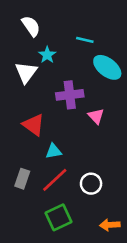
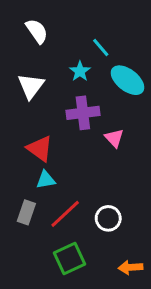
cyan line: (85, 40) -> (101, 47), turned 36
cyan star: (47, 55) -> (80, 71), moved
cyan triangle: (53, 151) -> (46, 180), moved

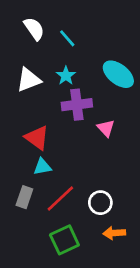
cyan line: (101, 47) -> (67, 38), moved
cyan star: (80, 71) -> (66, 76), moved
white triangle: (31, 86) -> (29, 80), turned 32
orange arrow: (131, 267) -> (114, 233), moved

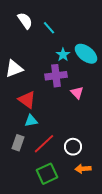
cyan star: (66, 76) -> (63, 55), moved
white triangle: (29, 80) -> (14, 69), moved

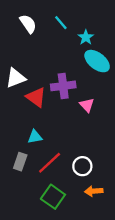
cyan line: (49, 28) -> (61, 23), moved
cyan star: (63, 55) -> (86, 37), moved
red triangle: (27, 100) -> (36, 97), moved
green square: (47, 174) -> (53, 197), turned -30

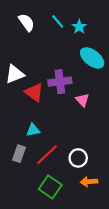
cyan star: (86, 37) -> (79, 27), moved

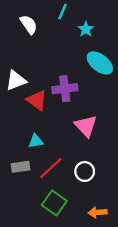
cyan line: (58, 21) -> (63, 12), moved, turned 64
pink triangle: (82, 100) -> (86, 126), moved, size x1.5
gray rectangle: (19, 154) -> (20, 167), turned 63
orange arrow: (89, 182) -> (98, 212), moved

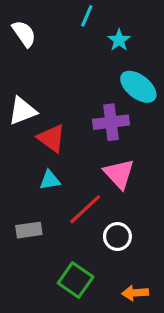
white semicircle: (29, 24) -> (24, 34), moved
purple cross: (65, 89) -> (111, 122), moved
cyan triangle: (36, 141) -> (50, 180), moved
red line: (51, 168) -> (85, 209), moved

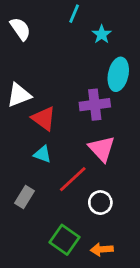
cyan ellipse: (138, 87) -> (118, 74), turned 64
cyan triangle: (50, 180) -> (42, 154), turned 30
gray rectangle: (29, 230) -> (25, 197), turned -50
orange arrow: (135, 293) -> (102, 249), moved

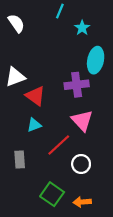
cyan triangle: (42, 154) -> (34, 125), turned -40
gray rectangle: (25, 197) -> (20, 160), turned -36

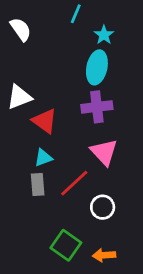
cyan ellipse: (96, 60) -> (97, 67), moved
gray rectangle: (20, 160) -> (38, 185), moved

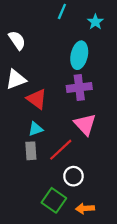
white semicircle: (21, 29) -> (17, 40), moved
cyan star: (104, 35) -> (95, 22), moved
white circle: (103, 207) -> (73, 176), moved

